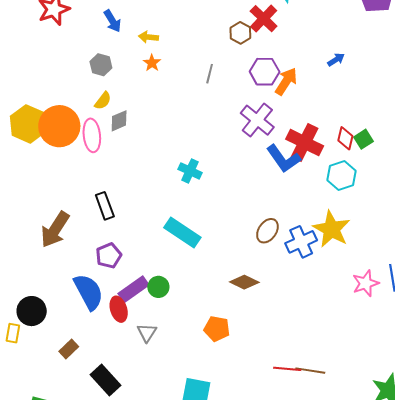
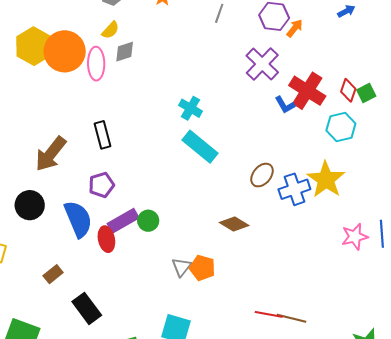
orange arrow: (286, 81) -> (295, 28), size x0.7
blue L-shape: (283, 159) -> (285, 105), size x0.6
cyan rectangle: (182, 232) -> (200, 147), moved
black circle: (32, 311) -> (30, 205), moved
gray triangle: (147, 333) -> (181, 267), moved

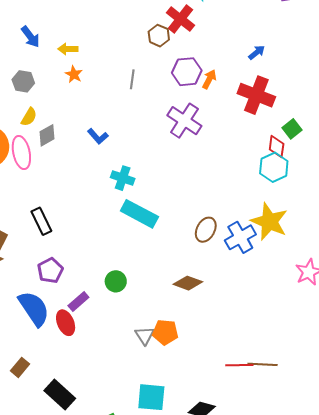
red diamond: (348, 90) -> (277, 147), moved
red cross: (307, 91) -> (256, 95), moved
blue L-shape: (285, 105) -> (98, 136), moved
purple rectangle: (123, 221) -> (78, 301), size x0.7
green circle: (148, 221) -> (116, 281), moved

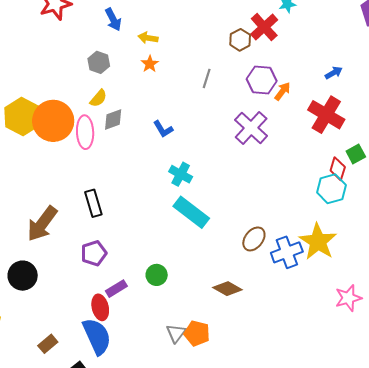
blue semicircle: (34, 308) -> (97, 336), moved

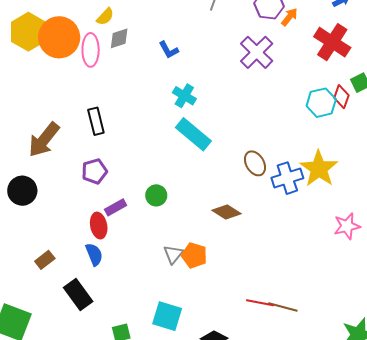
cyan hexagon: (331, 189) -> (321, 103), moved
brown ellipse: (254, 239) -> (255, 163), turned -70
blue semicircle: (97, 336) -> (94, 254), size x0.6

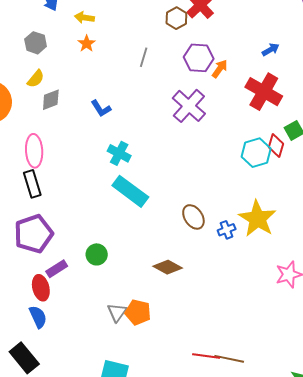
pink ellipse: (91, 50) -> (34, 151), moved
purple pentagon: (94, 171) -> (34, 234), size x1.5
blue cross: (287, 178) -> (227, 230), size x0.6

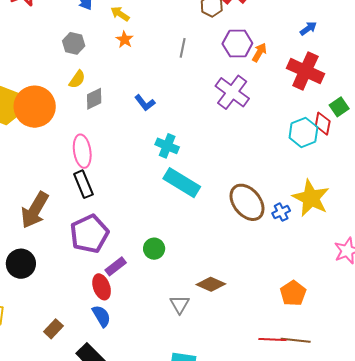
yellow arrow: (84, 18) -> (120, 14), turned 30
brown ellipse: (193, 217) -> (247, 202), size x1.5
brown diamond: (168, 267) -> (211, 284), moved
orange pentagon: (138, 312) -> (293, 293), moved, turned 30

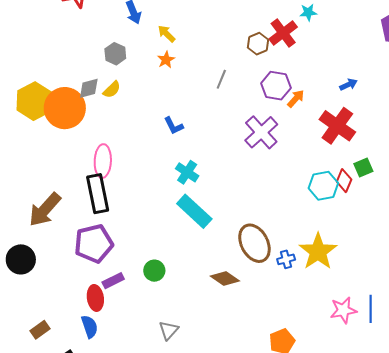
gray diamond: (94, 99) -> (89, 88), moved
black rectangle: (83, 184) -> (98, 194), size x1.4
brown diamond: (211, 284) -> (225, 279), moved

